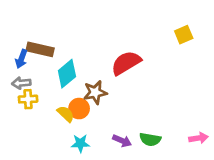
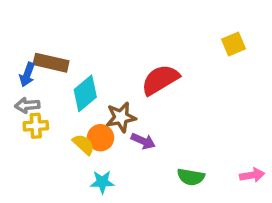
purple arrow: (122, 141) -> (143, 141), moved

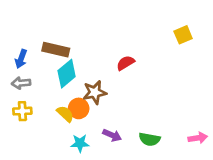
brown rectangle: (51, 63) -> (56, 50), moved
red semicircle: (160, 80) -> (125, 63), size x0.6
yellow cross: (36, 126) -> (22, 111), moved
purple arrow: (143, 141) -> (112, 135), moved

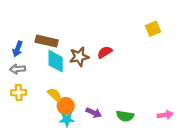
cyan diamond: (67, 74) -> (56, 61), turned -50
brown star: (95, 92) -> (79, 57), moved
orange circle: (79, 108) -> (66, 106), moved

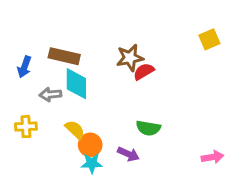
brown star: (79, 57) -> (130, 58), moved
gray arrow: (18, 69) -> (50, 94), moved
pink arrow: (165, 115) -> (212, 157), moved
green semicircle: (125, 116) -> (148, 128), moved

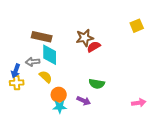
blue arrow: (24, 67) -> (16, 71), moved
yellow semicircle: (75, 130) -> (46, 77), moved

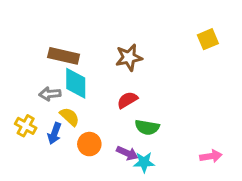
red semicircle: (94, 47) -> (127, 100), moved
blue arrow: (16, 71) -> (54, 133), moved
yellow cross: (17, 83) -> (26, 126), turned 32
cyan star: (60, 107) -> (144, 162), moved

